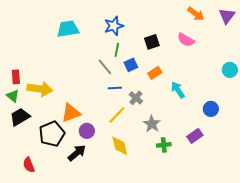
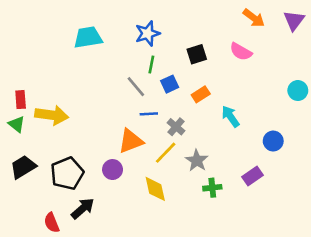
orange triangle: (71, 113) -> (131, 141), moved
yellow line: (117, 115) -> (166, 153), moved
black trapezoid: (20, 117) -> (23, 167), moved
black arrow: (77, 153) -> (83, 208), moved
red semicircle: (29, 165) -> (52, 223), moved

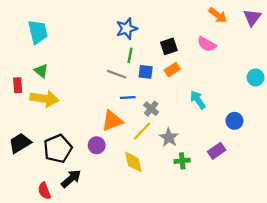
cyan trapezoid: (88, 37) -> (38, 32), moved, turned 85
blue square: (170, 84) -> (146, 72), turned 32
gray line: (136, 87) -> (117, 74), turned -30
orange rectangle: (201, 94) -> (172, 70), moved
green triangle: (17, 124) -> (41, 71), moved

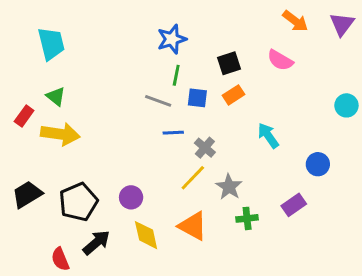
red rectangle: (18, 85) -> (24, 116), turned 40
orange triangle: (112, 121) -> (193, 226), moved, turned 50
yellow diamond: (133, 162) -> (146, 235), moved

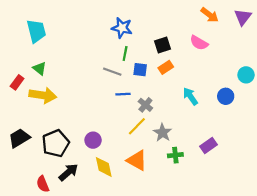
blue star: (172, 39) -> (122, 28), turned 30
blue circle: (318, 164) -> (226, 96), moved

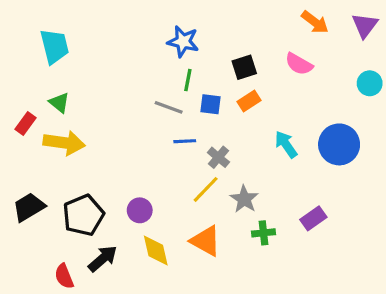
cyan circle: (246, 75) -> (370, 83), moved
blue circle: (226, 96) -> (339, 144), size x1.6

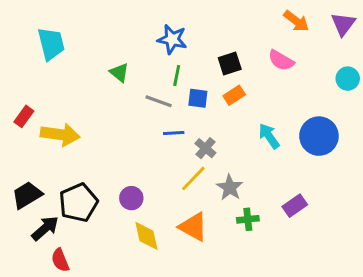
green triangle: (59, 103) -> (119, 73), moved
black arrow: (103, 259) -> (45, 228), moved

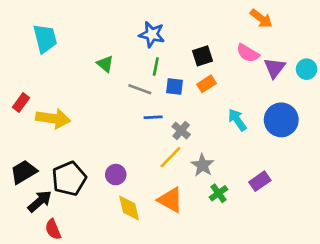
purple triangle: (343, 24) -> (275, 68), moved
green cross: (248, 219) -> (219, 193), turned -30

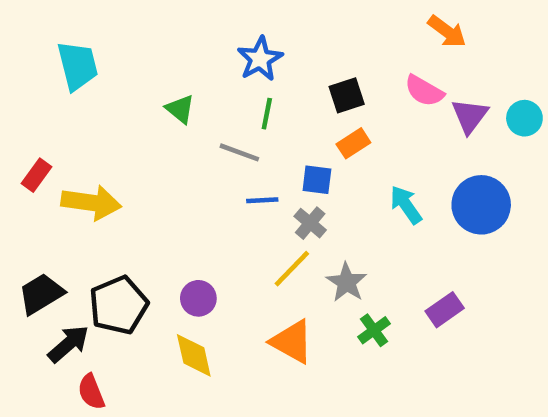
blue star: (152, 34) -> (260, 59), turned 30
blue square: (174, 86) -> (317, 180), moved
yellow diamond: (129, 208) -> (194, 355), moved

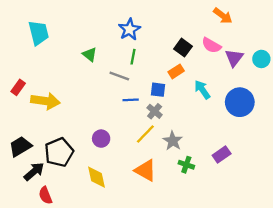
black square: (347, 95) -> (183, 48), moved, turned -36
cyan arrow: (406, 205) -> (202, 90), moved
purple circle: (198, 298) -> (101, 139), moved
green cross: (374, 330) -> (186, 165), turned -35

